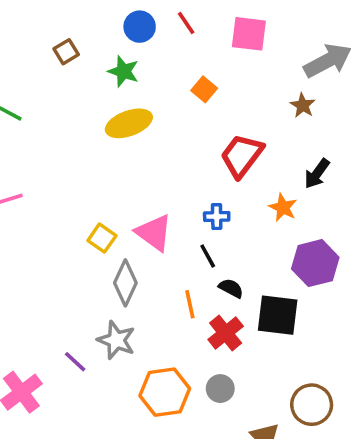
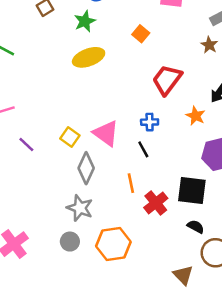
green star: (123, 71) -> (85, 21), turned 30
black semicircle: (231, 288) -> (196, 227), moved
purple line: (75, 362) -> (26, 144), moved
gray circle: (220, 389) -> (70, 242), moved

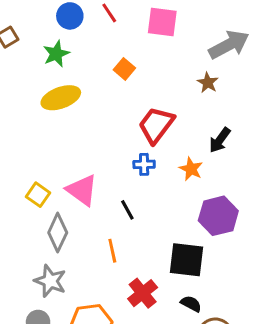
blue cross: (150, 122) -> (144, 164), moved
red cross: (156, 203) -> (143, 293), moved

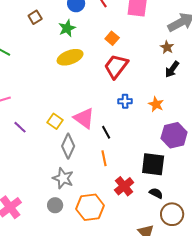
red trapezoid: (156, 125) -> (116, 66), moved
black arrow: (220, 140) -> (172, 69), moved
black line: (127, 210) -> (106, 132), moved

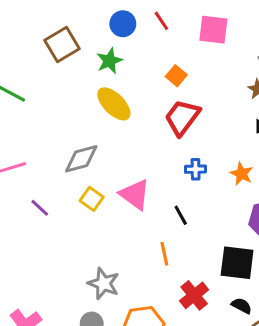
brown square: (35, 17) -> (62, 45), size x1.6
yellow ellipse: (70, 57) -> (114, 104), turned 65
black line: (106, 132) -> (181, 215), moved
gray diamond: (68, 146) -> (81, 159), moved, turned 50

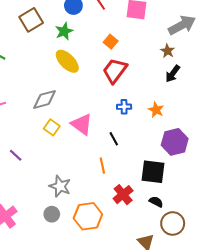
purple line: (40, 208) -> (16, 155), moved

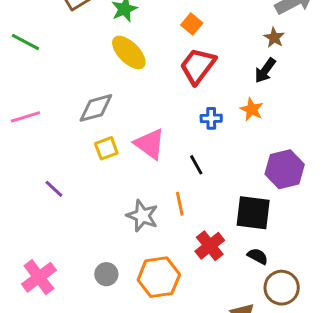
black arrow: (173, 74) -> (265, 70), moved
orange star: (156, 110) -> (252, 109), moved
yellow square: (52, 127) -> (106, 148), turned 35
gray star: (60, 186) -> (142, 216), moved

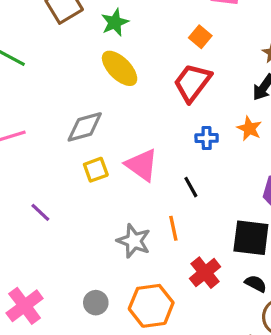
orange square: (192, 24) -> (200, 37), moved

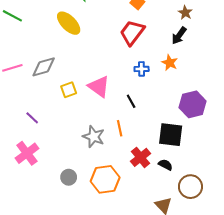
yellow ellipse: (120, 68) -> (69, 23), moved
gray diamond: (85, 127) -> (44, 67), moved
black semicircle: (256, 284) -> (165, 165), moved
pink cross: (25, 306) -> (27, 153), moved

